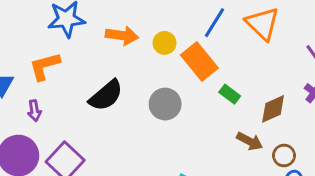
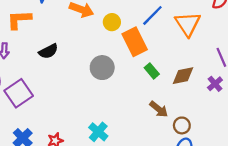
black semicircle: (106, 95) -> (48, 51), moved, size x0.7
brown diamond: (273, 109) -> (183, 76), moved

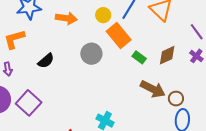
yellow circle: (112, 22) -> (103, 15), moved
gray circle: (102, 68) -> (91, 54), moved
brown arrow: (159, 109) -> (153, 89), size x1.4

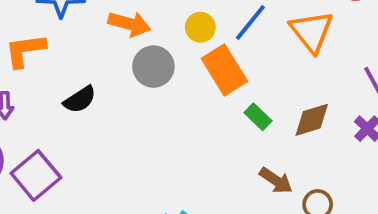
gray circle: (91, 54) -> (153, 67), moved
brown arrow: (153, 89) -> (276, 180), size x0.7

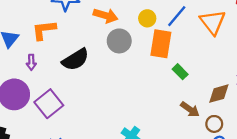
orange rectangle: (224, 70) -> (161, 44), turned 40
black semicircle: (80, 100) -> (75, 60), size x1.4
brown diamond: (312, 120) -> (219, 94), moved

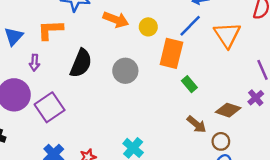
yellow circle: (147, 18) -> (148, 27), moved
gray circle: (119, 41) -> (125, 71), moved
black semicircle: (75, 60) -> (81, 63), turned -40
brown diamond: (219, 94) -> (228, 110), turned 30

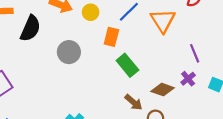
orange rectangle: (171, 53) -> (111, 37), size x0.7
black semicircle: (81, 63) -> (30, 28), moved
green rectangle: (189, 84) -> (127, 65), size x1.5

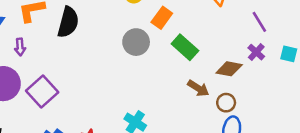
orange rectangle: (111, 37) -> (162, 18), turned 30
gray circle: (69, 52) -> (136, 42), moved

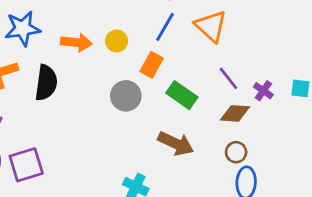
purple line: (259, 22) -> (228, 78), moved
brown arrow: (198, 88) -> (176, 143), moved, size x1.4
purple square: (42, 92) -> (26, 165), turned 32

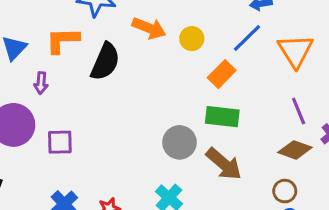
green rectangle: (182, 95) -> (222, 117), moved, turned -44
gray circle: (126, 96) -> (179, 142), moved
purple square: (26, 165) -> (60, 142), size x0.7

